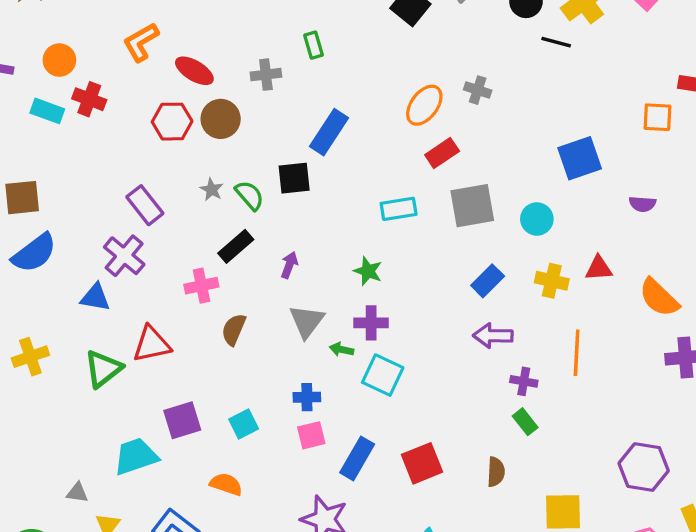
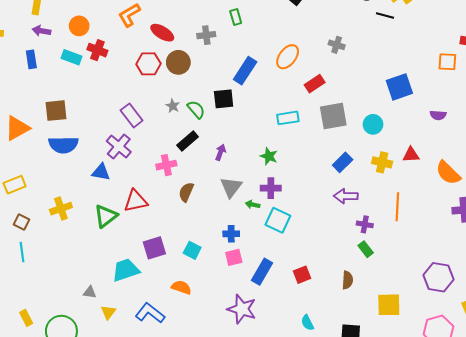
orange ellipse: (424, 105) -> (288, 57), moved
blue semicircle: (34, 253) -> (63, 145), turned 36
cyan square: (244, 424) -> (192, 250), turned -36
red square: (422, 463) -> (302, 275), size x0.7

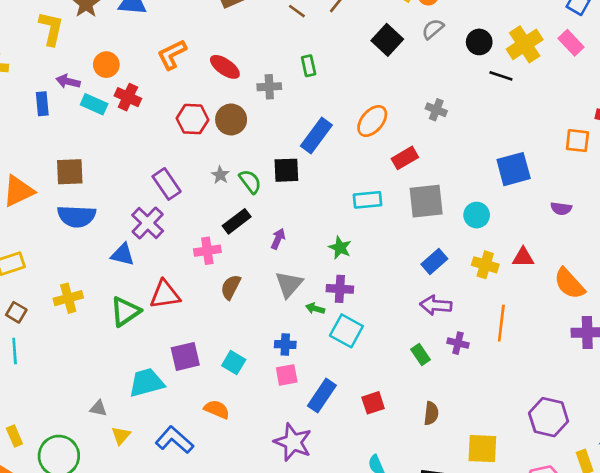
purple arrow: (41, 31) -> (68, 81), moved
red ellipse: (162, 33) -> (225, 67), moved
green rectangle: (366, 249) -> (420, 355), moved

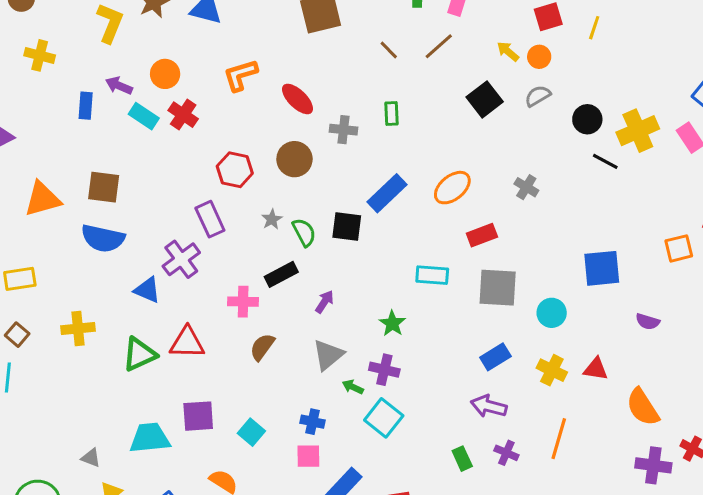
red hexagon: (193, 119) -> (235, 170), moved
orange square: (577, 141) -> (679, 248), turned -30

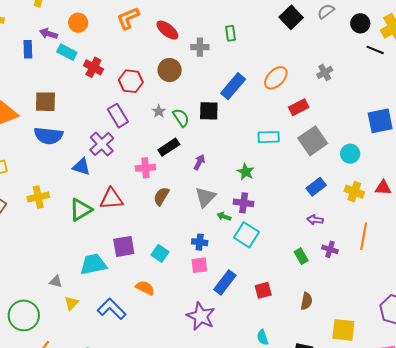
red cross: (183, 115) -> (93, 67), moved
gray cross: (526, 187) -> (325, 72), turned 35
gray square: (498, 288) -> (313, 141), turned -32
purple arrow: (489, 406) -> (315, 220), size x0.7

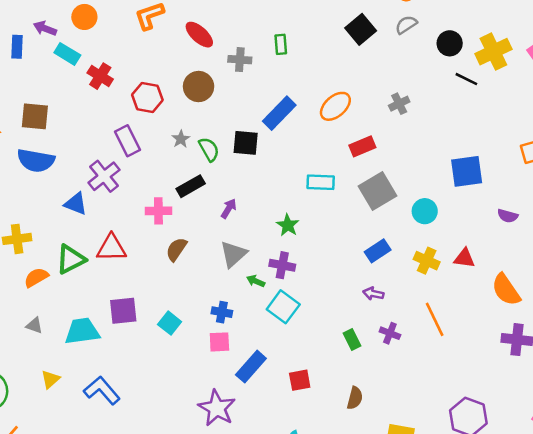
orange line: (364, 236) -> (435, 319), turned -40
gray triangle: (56, 281) -> (34, 325), moved
orange semicircle: (145, 288) -> (36, 277), moved, turned -60

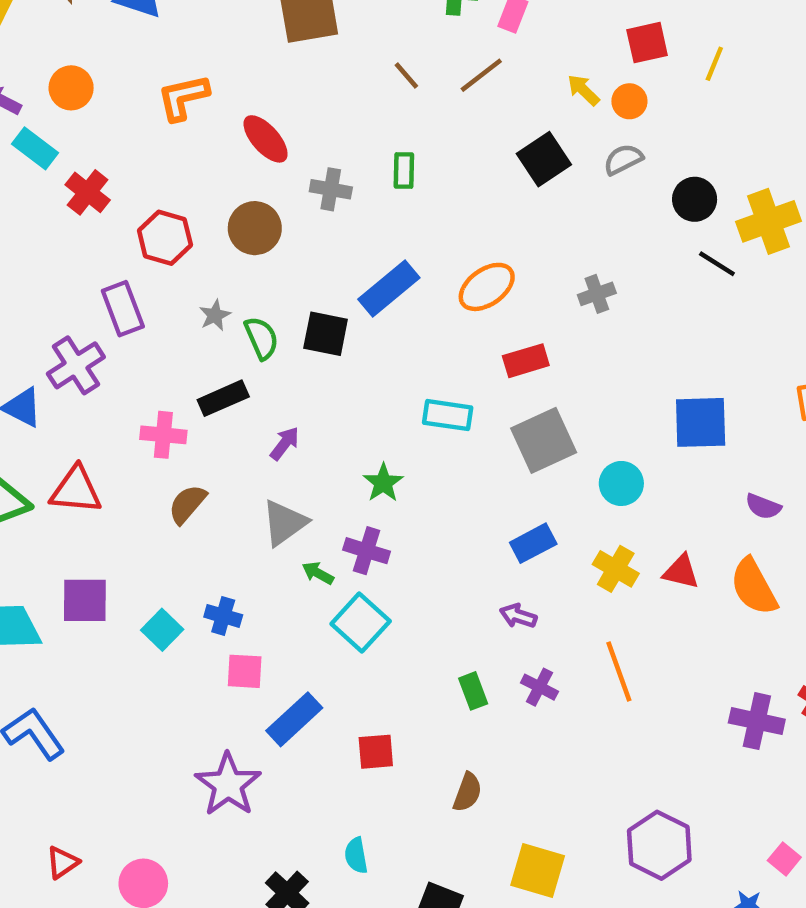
orange semicircle: (506, 290) -> (754, 587), moved
blue cross: (222, 312) -> (223, 616), moved

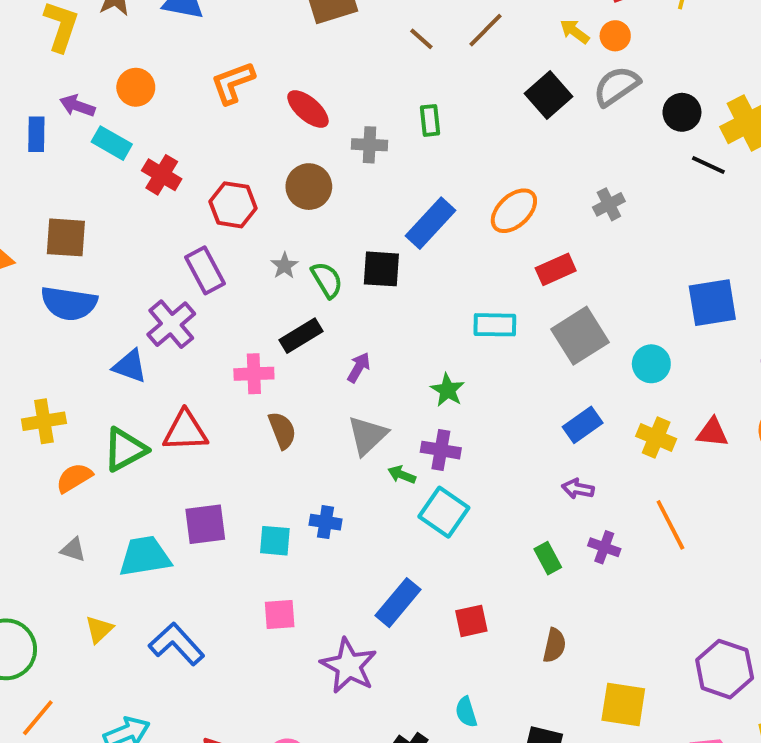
gray semicircle: (623, 159) -> (616, 86), size x1.4
brown semicircle: (187, 504) -> (282, 430), turned 126
cyan square: (162, 630) -> (275, 541), turned -32
pink square: (245, 671) -> (280, 614), moved

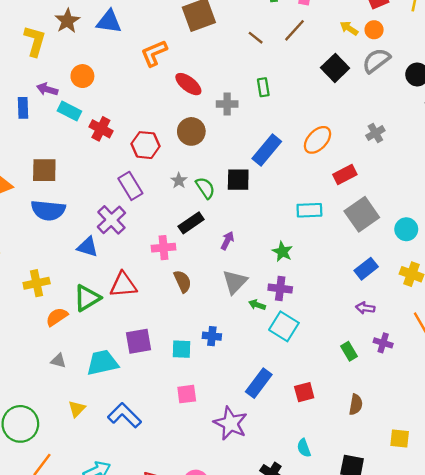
orange L-shape: (233, 83) -> (154, 53), moved
yellow square: (623, 705) -> (400, 438), size x0.7

